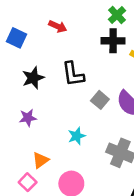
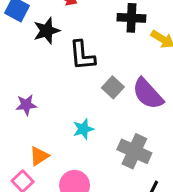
black star: (33, 78) -> (47, 31), moved

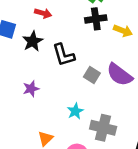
purple star: (26, 105) -> (31, 89), moved
gray cross: (134, 151) -> (103, 128), moved

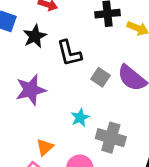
purple star: (31, 89) -> (31, 90), size x1.6

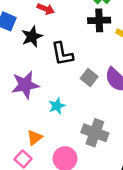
cyan star: (80, 118) -> (57, 106), moved

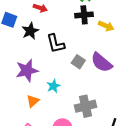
gray cross: (95, 133) -> (85, 106), turned -30
orange triangle: (35, 138) -> (33, 101), moved

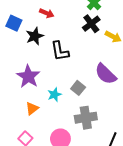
black cross: (84, 15) -> (91, 24), turned -36
gray square: (78, 62) -> (78, 88), moved
purple star: (27, 70) -> (28, 76), turned -30

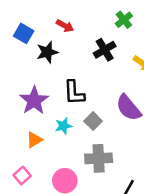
black cross: (91, 24) -> (105, 50), moved
black L-shape: (60, 51) -> (74, 93), moved

